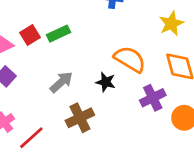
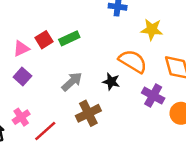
yellow star: (171, 24) -> (152, 30), moved, turned 30
purple cross: (153, 98) -> (153, 96), turned -35

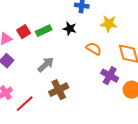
orange semicircle: (133, 61) -> (94, 49), size x0.7
black star: (111, 82) -> (70, 29), moved

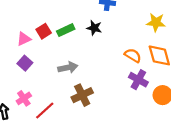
yellow star: (109, 24) -> (156, 22), moved
orange semicircle: (94, 49) -> (133, 55), moved
gray arrow: (46, 65) -> (68, 68), turned 30

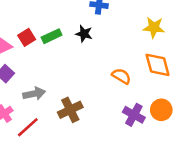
orange semicircle: (133, 55) -> (121, 76), moved
gray arrow: (68, 68) -> (34, 94), moved
purple cross: (138, 80) -> (134, 115), moved

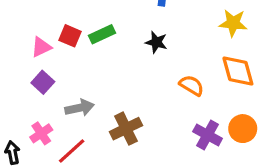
black star: (84, 34) -> (156, 42), moved
red square: (27, 37) -> (70, 36), turned -35

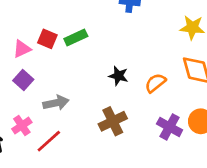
black star: (156, 42) -> (118, 76), moved
orange semicircle: (192, 85) -> (155, 83), turned -70
brown cross: (126, 129) -> (113, 121), moved

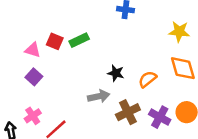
pink triangle: (22, 49) -> (33, 50), turned 42
gray arrow: (56, 103) -> (99, 96), moved
brown cross: (113, 121) -> (128, 112), moved

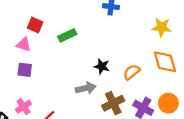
red square: (55, 41) -> (35, 25), moved
purple square: (34, 77) -> (25, 70), turned -35

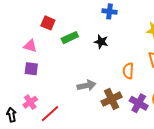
red square: (35, 25) -> (48, 23), moved
black star: (102, 66) -> (101, 42), moved
orange semicircle: (132, 72) -> (128, 71), turned -49

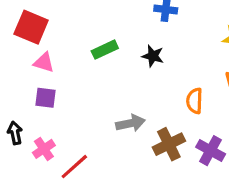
red square: (48, 23) -> (31, 27), moved, size x1.5
black arrow: (11, 115) -> (15, 133), moved

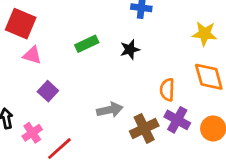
black star: (153, 56) -> (130, 49), turned -30
purple square: (45, 98) -> (48, 91), moved, turned 36
purple cross: (211, 151) -> (177, 120), moved

